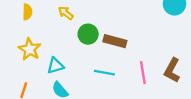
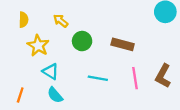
brown rectangle: (115, 41) -> (123, 44), moved
yellow star: (30, 49) -> (38, 46), moved
cyan triangle: (55, 66) -> (51, 71), turned 48

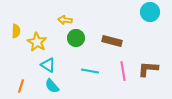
yellow semicircle: (24, 20) -> (16, 31), moved
yellow arrow: (61, 21) -> (65, 20), moved, turned -32
brown L-shape: (163, 76) -> (148, 69), turned 65

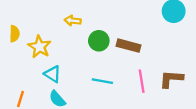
green circle: (76, 38) -> (99, 41), moved

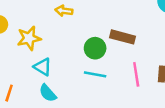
green circle: (99, 41) -> (95, 48), moved
yellow star: (39, 47) -> (29, 38), turned 30

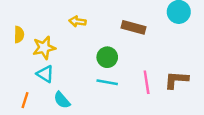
brown rectangle: (122, 37) -> (133, 27), moved
cyan triangle: (43, 67) -> (45, 74), moved

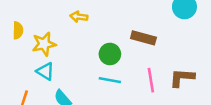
brown rectangle: (133, 27) -> (143, 38), moved

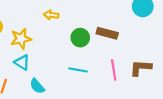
green circle: (110, 54) -> (80, 38), moved

